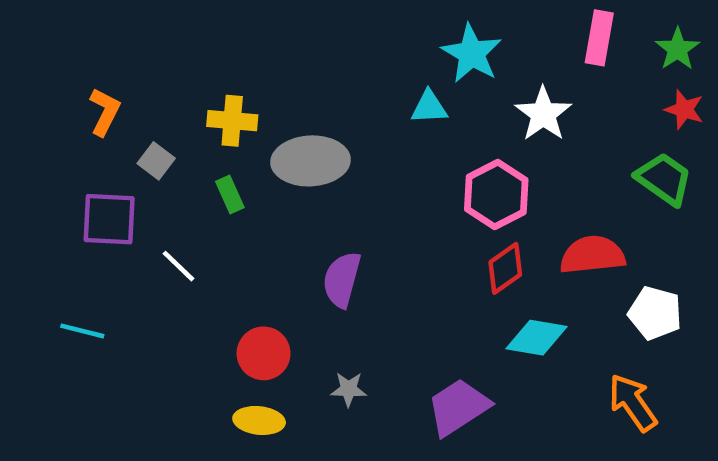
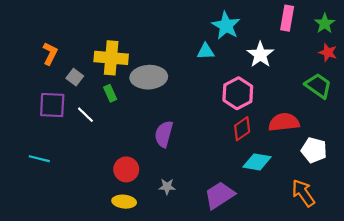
yellow cross: (232, 121) -> (111, 58), size x1.4
white line: (179, 266) -> (85, 115), moved

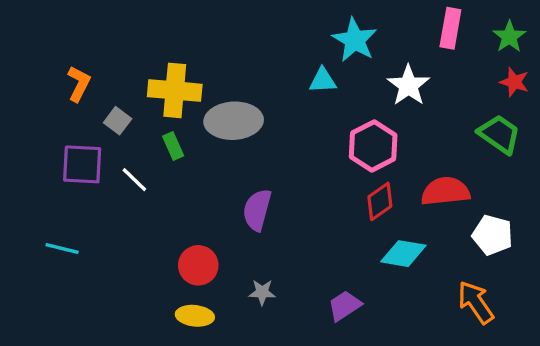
purple trapezoid: (220, 195) -> (345, 306), size x0.7

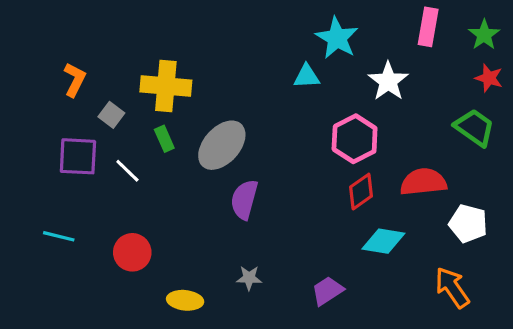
gray ellipse: (234, 121) -> (222, 145), moved, turned -45
red circle: (198, 265) -> (132, 252), moved

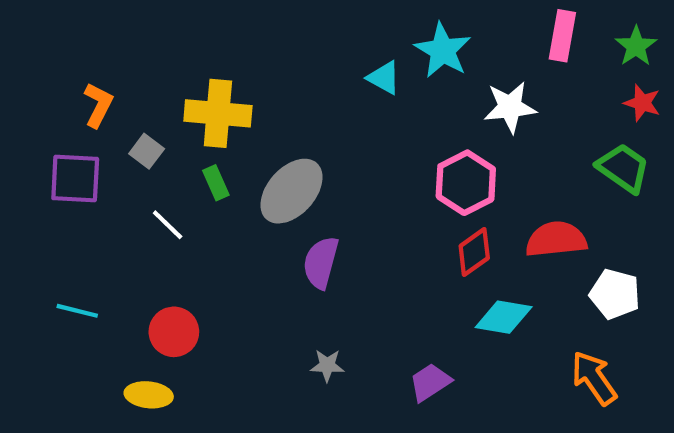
cyan triangle: (307, 76) -> (384, 78), moved, turned 32
white star: (388, 81) -> (510, 107), turned 30
purple square: (78, 156) -> (75, 179), moved
yellow ellipse: (185, 300) -> (149, 395), moved

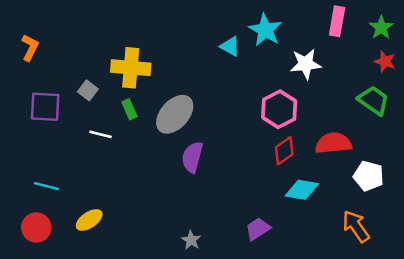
orange L-shape: (98, 105) -> (30, 48), moved
white line: (168, 225) -> (100, 134), turned -30
red circle: (174, 332) -> (36, 228), moved
gray star: (327, 365) -> (191, 240), moved, turned 30
yellow ellipse: (149, 395) -> (89, 220), moved, turned -40

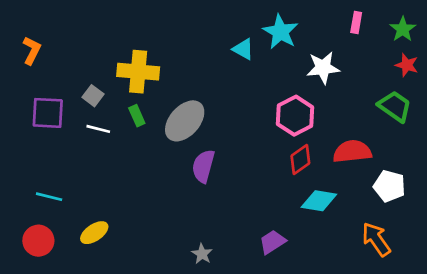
pink rectangle: (337, 21) -> (356, 23), size x0.7
white line: (100, 134) -> (98, 129), moved

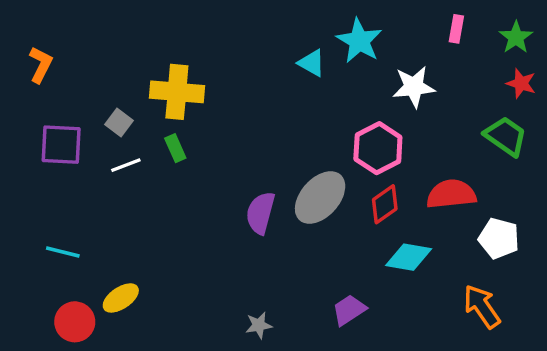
gray ellipse: (185, 121) -> (320, 197), moved
white line: (98, 129) -> (126, 165), turned -35
red circle: (38, 241) -> (75, 322), moved
gray star: (202, 254) -> (259, 325), turned 30

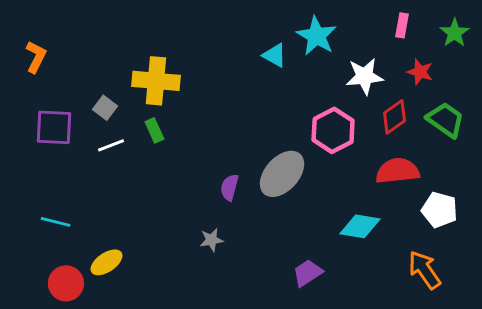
red star: (521, 83) -> (420, 72), moved
red diamond: (385, 204) -> (395, 117), moved
purple semicircle: (260, 213) -> (229, 187), size x0.7
gray star: (259, 325) -> (211, 240), moved

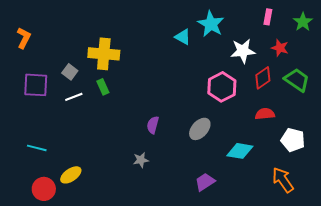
red semicircle: (398, 171) -> (265, 114), size x0.7
gray ellipse: (282, 174) -> (200, 129), moved, size x0.7

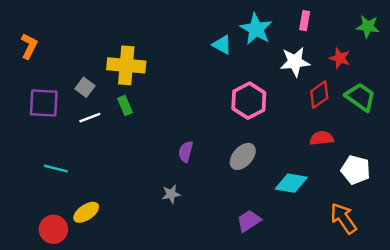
pink rectangle: (268, 17) -> (305, 21), moved
green star: (303, 22) -> (368, 27), turned -30
pink hexagon: (222, 87) -> (249, 101), moved
cyan line: (37, 148) -> (56, 169), moved

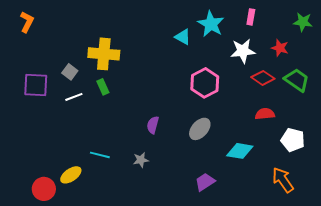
orange L-shape: (29, 46) -> (27, 22), moved
red diamond: (319, 95) -> (263, 78), turned 70
cyan line: (56, 169) -> (100, 155), moved

